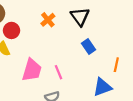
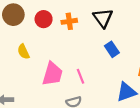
orange cross: (48, 20) -> (69, 21), turned 32
red circle: (11, 30) -> (44, 19), moved

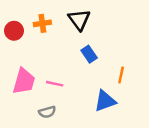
red circle: (44, 19) -> (14, 31), moved
pink line: (80, 76) -> (55, 84), turned -56

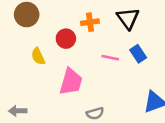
red circle: (14, 31) -> (66, 39), moved
pink line: (55, 84) -> (110, 58), moved

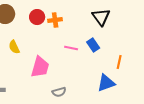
black triangle: (128, 18) -> (101, 17), moved
red circle: (66, 39) -> (37, 17), moved

